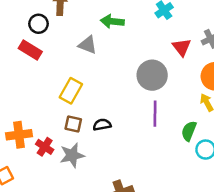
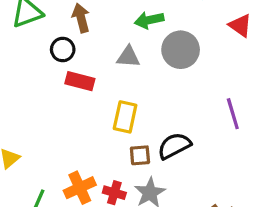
red rectangle: (30, 50) -> (80, 81), moved
gray circle: (152, 75) -> (181, 50), moved
black semicircle: (102, 125) -> (174, 146), size x1.5

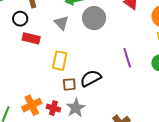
gray triangle: (128, 57) -> (61, 23), turned 42

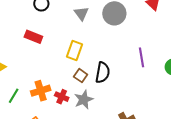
red rectangle: (31, 38) -> (33, 37), moved
black semicircle: (91, 78) -> (103, 72), turned 120
brown square: (69, 84) -> (81, 76), turned 32

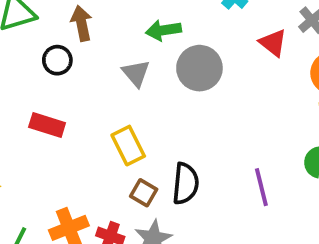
yellow rectangle: (74, 51) -> (128, 146), turned -42
purple line: (142, 57) -> (261, 187), moved

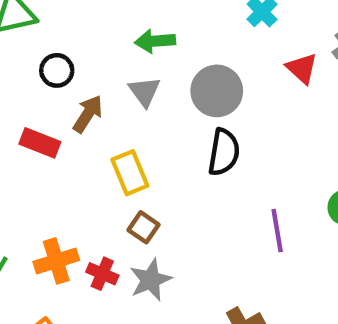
brown arrow: (82, 23) -> (88, 114), moved, turned 40
green arrow: (163, 30) -> (155, 41), moved
black semicircle: (186, 184) -> (224, 152), moved

